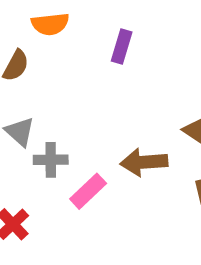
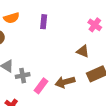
brown arrow: (144, 162) -> (65, 82), moved

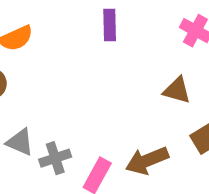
purple rectangle: (44, 22) -> (110, 25), moved

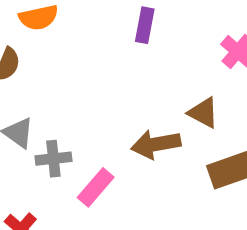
brown arrow: (147, 161) -> (156, 144), moved

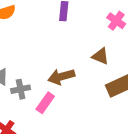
brown arrow: (156, 144) -> (61, 77), moved

